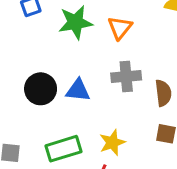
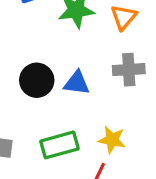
yellow star: (112, 142) -> (112, 140), turned 30

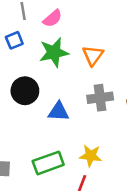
black circle: (37, 80) -> (25, 91), moved

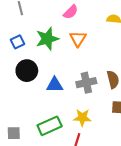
pink semicircle: (53, 18) -> (71, 12), moved
blue square: (14, 40) -> (17, 42), moved
gray cross: (100, 98) -> (86, 83), moved

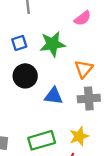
orange triangle: (78, 39) -> (84, 69), moved
yellow star: (82, 118) -> (79, 136), turned -30

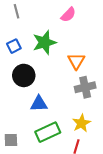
blue triangle: (53, 96) -> (39, 104), moved

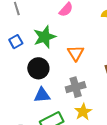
black circle: (24, 75) -> (38, 68), moved
gray cross: (85, 87) -> (76, 87), moved

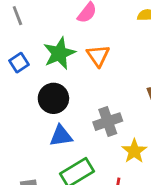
orange triangle: (76, 53) -> (98, 56), moved
yellow star: (83, 112) -> (134, 151), moved

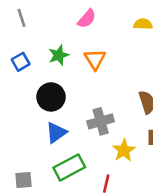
green star: (59, 53) -> (59, 55), size x0.7
blue triangle: (61, 136) -> (56, 132), turned -30

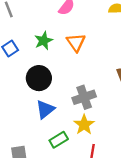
yellow star: (124, 150) -> (84, 125), moved
green rectangle: (69, 167) -> (59, 140), size x0.7

